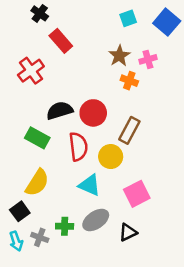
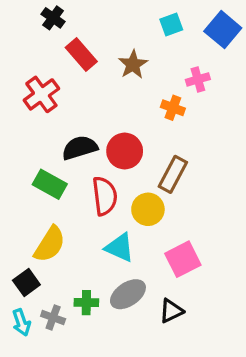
brown star: (119, 56) -> (133, 64), moved

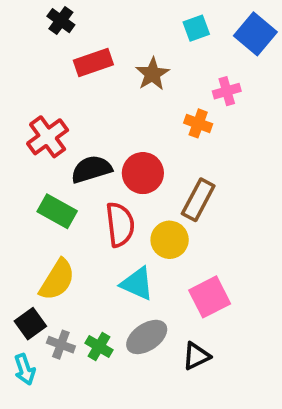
red rectangle: (81, 54) -> (93, 62), turned -68
red cross: (41, 94) -> (48, 137), moved
green cross: (86, 303) -> (99, 347), turned 30
gray cross: (53, 317) -> (61, 345), moved

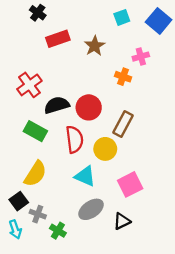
green cross: (99, 347) -> (58, 231), moved

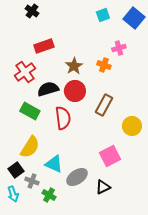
red rectangle: (58, 39) -> (44, 46), moved
brown star: (95, 46) -> (74, 66), moved
yellow circle: (105, 149) -> (132, 126), moved
cyan triangle: (85, 176) -> (54, 164), moved

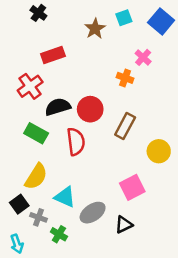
pink cross: (119, 48) -> (143, 57), turned -32
brown star: (74, 66) -> (95, 29), moved
cyan arrow: (13, 194) -> (17, 244), moved

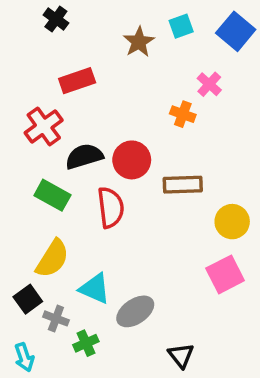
brown rectangle: (125, 126) -> (183, 185), turned 60
pink square: (132, 187) -> (225, 274), moved
black triangle: (124, 225) -> (181, 355), moved, turned -42
green cross: (59, 234) -> (86, 343), turned 35

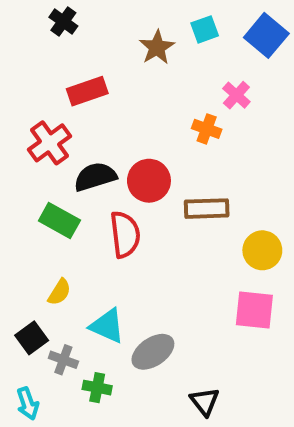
yellow semicircle: (52, 259) -> (59, 292), size x0.6
pink square: (225, 274) -> (254, 310), turned 33
green cross: (86, 343) -> (97, 388), turned 35

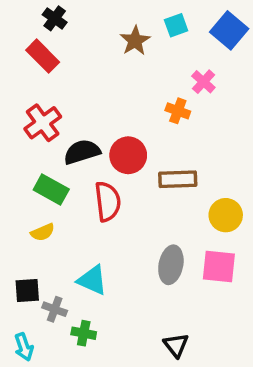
red rectangle: (87, 91) -> (43, 56), moved, turned 64
yellow semicircle: (59, 292) -> (43, 232), moved, turned 35
black square: (32, 338) -> (27, 290), turned 32
gray ellipse: (153, 352) -> (171, 265), moved, turned -45

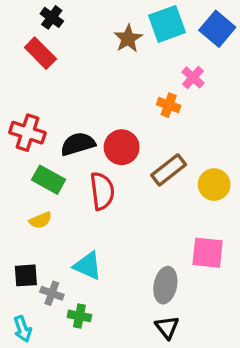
cyan square: (176, 25) -> (167, 24), size x1.6
red cross: (43, 123) -> (27, 133), moved, turned -36
brown rectangle: (178, 179) -> (169, 170), turned -36
yellow circle: (226, 215) -> (214, 185), moved
gray ellipse: (171, 265) -> (165, 285), moved

